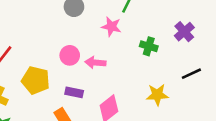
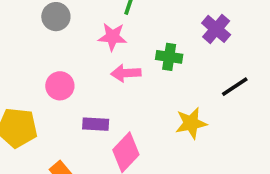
pink arrow: (95, 63) -> (126, 73), moved
purple rectangle: (74, 92) -> (96, 124), moved

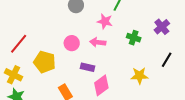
pink arrow: (126, 73) -> (98, 42), moved
black line: (235, 87) -> (167, 60), turned -35

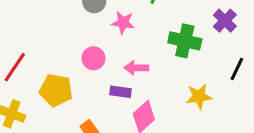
pink star: (105, 21) -> (123, 23), moved
green cross: (134, 38) -> (185, 41), size x1.5
pink arrow: (98, 42) -> (136, 68), moved

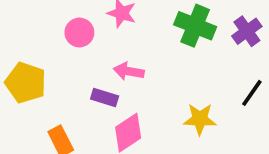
green cross: (185, 41) -> (195, 26), moved
pink circle: (93, 58) -> (79, 33), moved

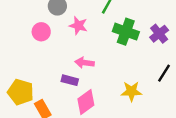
pink circle: (79, 33) -> (41, 32), moved
yellow pentagon: (26, 83) -> (21, 92), moved

